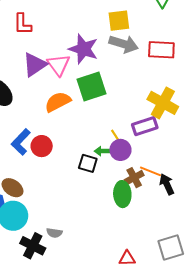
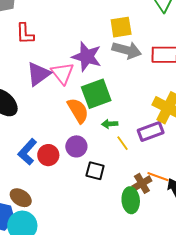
orange semicircle: (58, 102) -> (78, 110), moved, turned 88
purple circle: (120, 150) -> (76, 146), moved
green arrow: (102, 151) -> (110, 124), moved

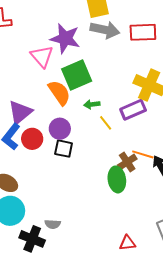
purple triangle: (38, 74) -> (20, 112), moved
black square: (95, 171) -> (64, 149), moved

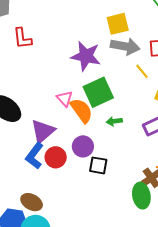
pink triangle: (42, 56) -> (65, 99), moved, size x0.7
yellow line: (106, 123) -> (142, 71), moved
black square: (64, 149) -> (98, 165), moved

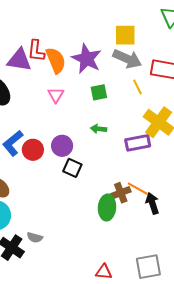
red L-shape: (22, 38) -> (36, 51), moved
green square: (98, 92) -> (99, 92), moved, size x0.6
orange semicircle: (81, 110) -> (56, 60), moved
purple triangle: (43, 131) -> (19, 60), moved, turned 36

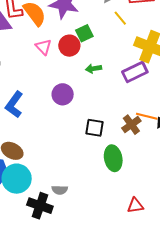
red circle: (33, 150) -> (69, 46), moved
black square: (72, 168) -> (95, 128), moved
green ellipse: (107, 208) -> (113, 158), moved

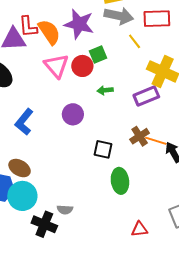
pink triangle: (43, 47) -> (56, 66), size x1.5
brown cross: (131, 125) -> (140, 136), moved

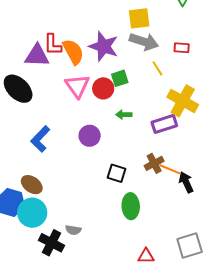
red rectangle: (157, 19) -> (182, 48), size x0.6

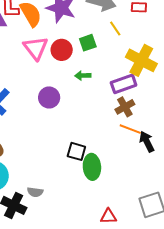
green square: (120, 78) -> (88, 43), moved
brown cross: (154, 163) -> (125, 107), moved
black square: (117, 173) -> (76, 151), moved

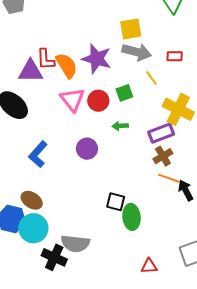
gray semicircle: (35, 192) -> (75, 244), size x1.8

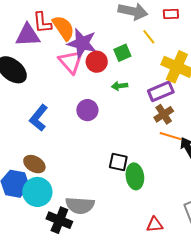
purple star: (97, 59) -> (82, 43), moved

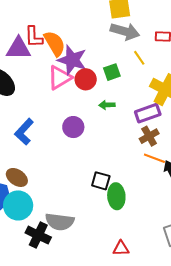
pink triangle: (71, 62) -> (60, 78), turned 36
red triangle: (155, 225) -> (121, 248), moved

